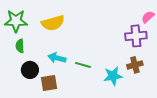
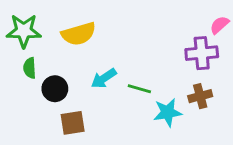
cyan arrow: (57, 58) -> (104, 78), moved, turned -48
green line: (83, 65) -> (139, 89), moved
black circle: (30, 70) -> (55, 89), moved

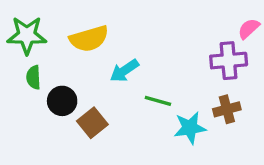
cyan arrow: (104, 78) -> (124, 71), moved
brown square: (73, 123) -> (92, 123), moved, turned -30

